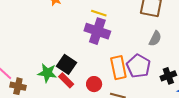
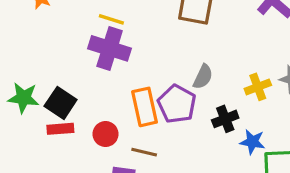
gray semicircle: (155, 39) -> (203, 77), moved
green star: (47, 73) -> (23, 98), moved
red rectangle: (66, 80) -> (60, 129), turned -49

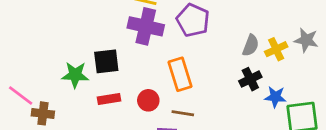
gray semicircle: (203, 77) -> (251, 45), moved
black square: (61, 103) -> (106, 61), moved, turned -36
purple pentagon: (177, 104) -> (193, 20), moved

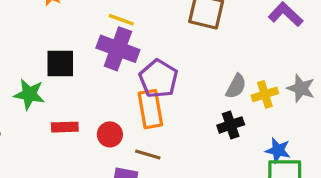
purple pentagon: (193, 20) -> (159, 79), moved
black square: (106, 61) -> (60, 63), moved
blue star: (275, 97) -> (278, 150), moved

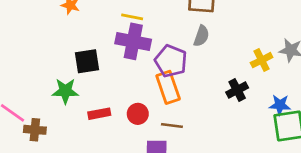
gray semicircle: (236, 86) -> (201, 36), moved

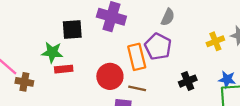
purple pentagon: (171, 61) -> (158, 47), moved
black cross: (237, 90) -> (188, 81), moved
red rectangle: (99, 114) -> (64, 69), moved
red circle: (138, 114) -> (110, 76), size x1.5

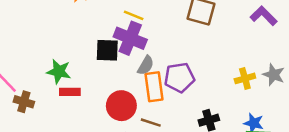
gray semicircle: (168, 17) -> (146, 65), moved
black square: (72, 30) -> (107, 50), moved
purple pentagon: (158, 47) -> (179, 78), turned 30

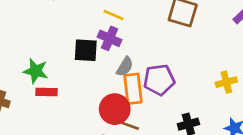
purple cross: (130, 38) -> (110, 38), size x0.7
red circle: (121, 106) -> (115, 109), moved

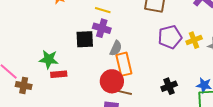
purple pentagon: (159, 80) -> (170, 37), moved
yellow cross: (226, 82) -> (194, 40), moved

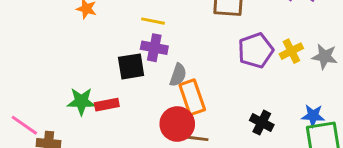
red rectangle: (59, 74) -> (107, 105), moved
black cross: (169, 86) -> (262, 123), turned -35

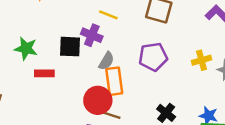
yellow line: (153, 21) -> (108, 15), moved
purple pentagon: (256, 50) -> (153, 57), moved
green star: (81, 101) -> (26, 48), moved

